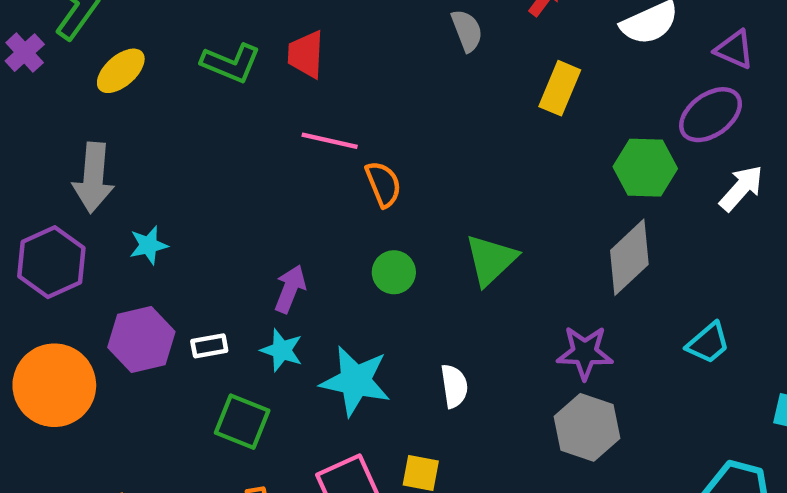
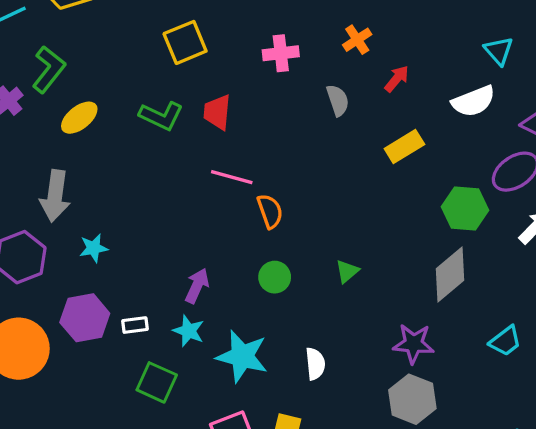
yellow rectangle: (560, 88) -> (404, 146), turned 33
green triangle: (491, 260) -> (347, 271), size x0.6

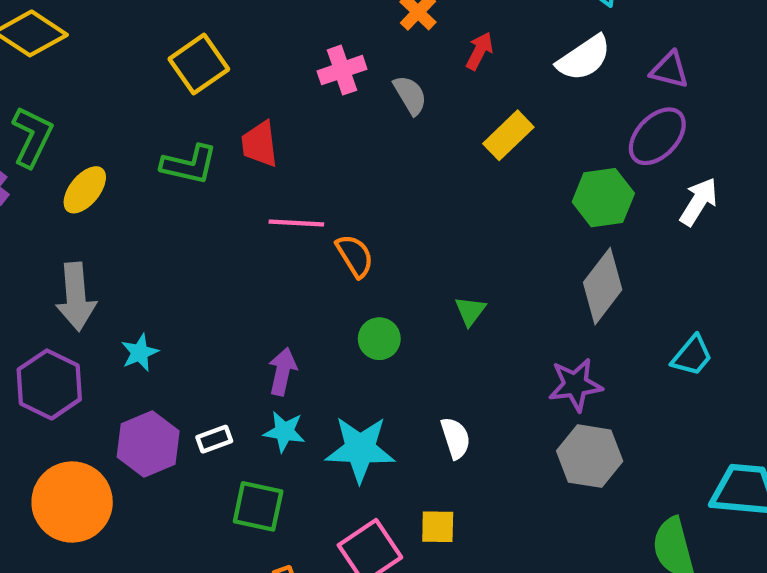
pink cross: (281, 53) -> (342, 70), moved

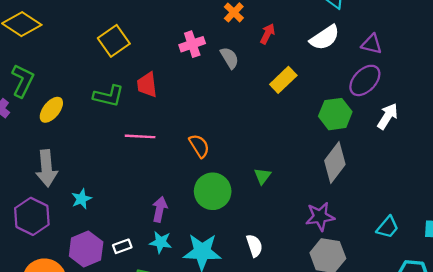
pink line: (296, 223) -> (140, 136), moved
green circle: (379, 339) -> (213, 191), size x1.6
cyan trapezoid: (692, 356) -> (388, 227), moved

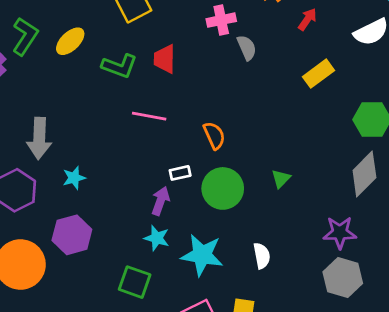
gray semicircle: (230, 58) -> (247, 48), moved
yellow ellipse: (51, 110) -> (70, 41), moved
white rectangle: (122, 246) -> (180, 173), moved

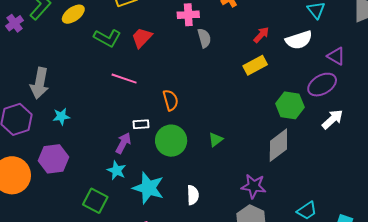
red arrow: (307, 19) -> (261, 35), moved
red trapezoid: (165, 59) -> (142, 38), turned 35

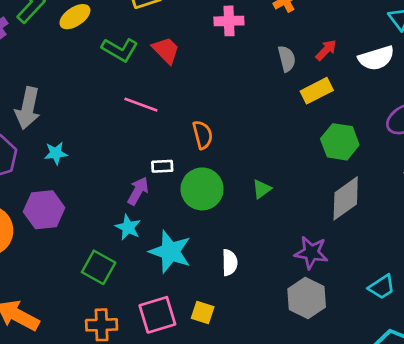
red trapezoid: (142, 38) -> (166, 50), turned 90
gray semicircle: (204, 38) -> (287, 59), moved
green hexagon: (290, 105) -> (340, 142), moved

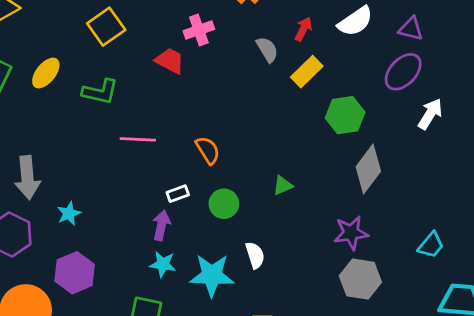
red trapezoid: (166, 50) -> (170, 61), moved
green circle: (202, 189) -> (224, 204), size x0.7
green triangle: (262, 189) -> (283, 185), turned 30
white semicircle: (230, 263) -> (255, 255), moved

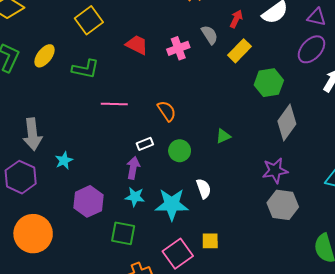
pink cross: (199, 30) -> (178, 48), moved
purple hexagon: (75, 273) -> (88, 201), moved

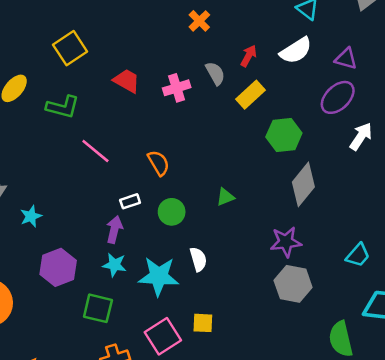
pink line: (114, 104) -> (95, 151), turned 35

